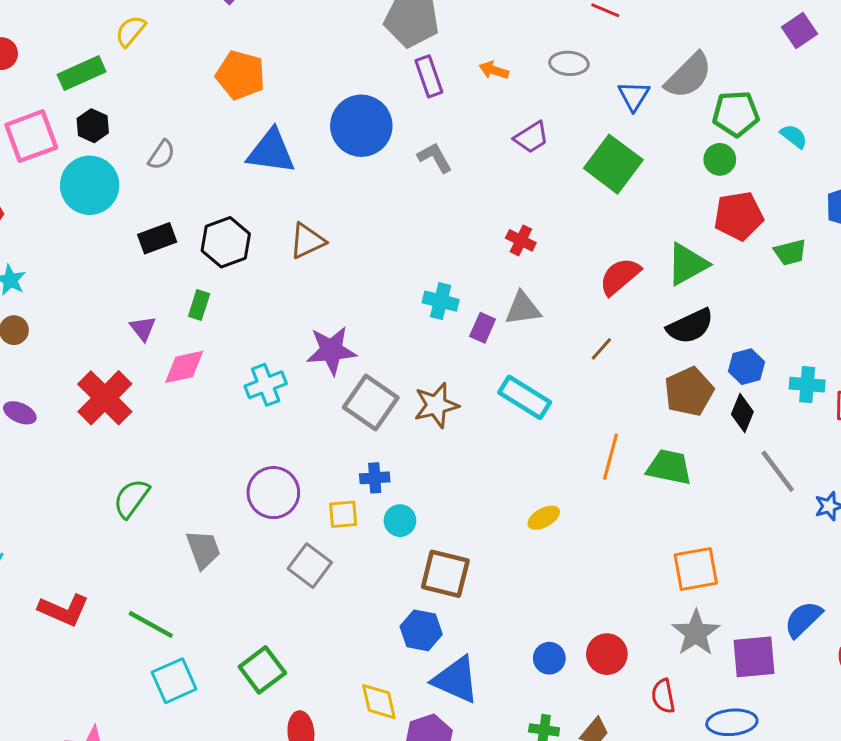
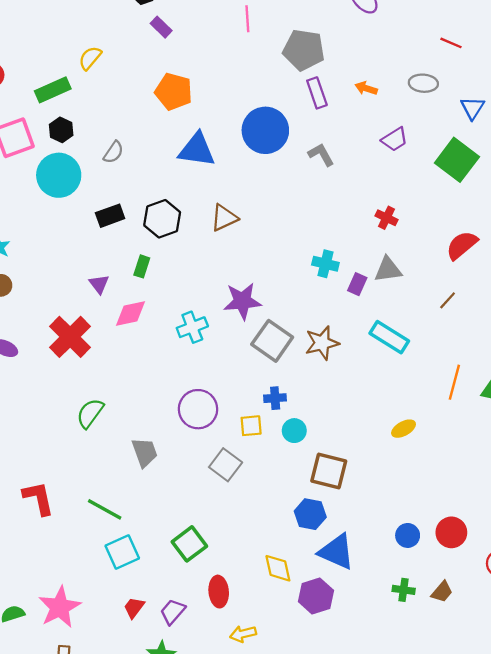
red L-shape: (64, 610) -> (38, 498), turned -126

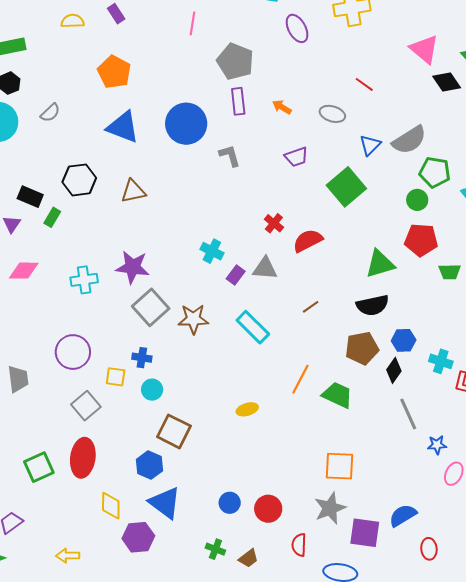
yellow semicircle: (90, 58) -> (73, 21), moved, turned 35
black rectangle: (110, 216) -> (30, 197), moved, turned 30
red semicircle: (462, 245) -> (308, 241), moved
pink diamond: (130, 313) -> (24, 271), moved
red ellipse: (219, 592) -> (83, 458), moved, size x1.4

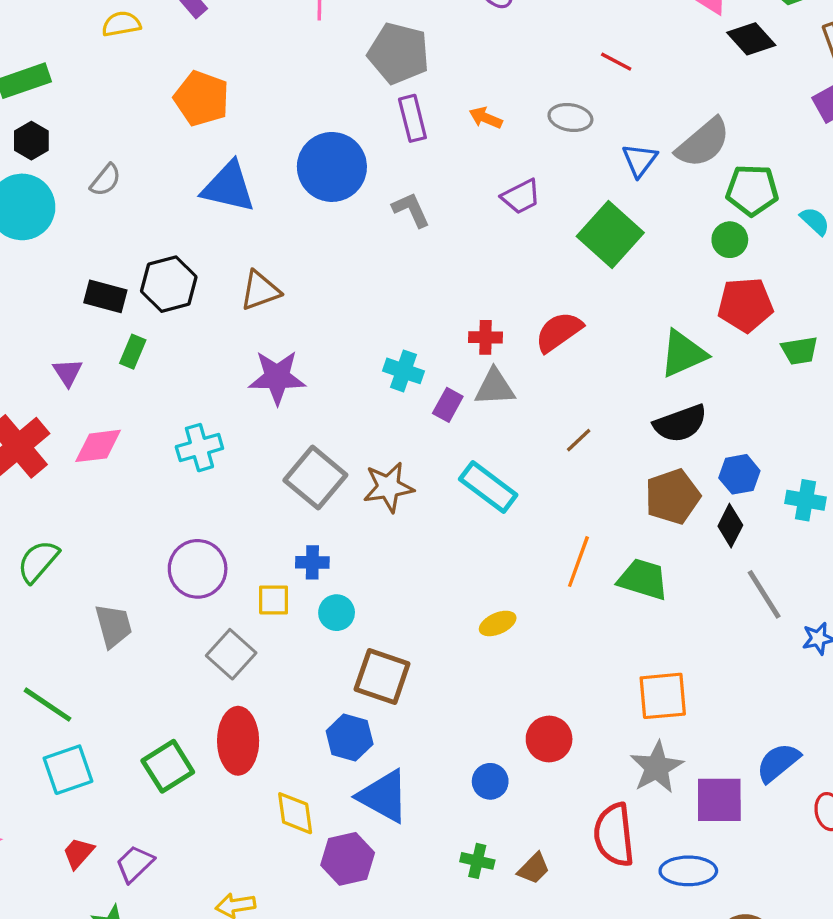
black rectangle: (30, 197) -> (105, 296), moved
red cross: (274, 223) -> (486, 337), moved, turned -30
purple star: (133, 267) -> (277, 377), moved
red circle: (268, 509) -> (549, 739), moved
red semicircle: (299, 545) -> (614, 835), size x1.6

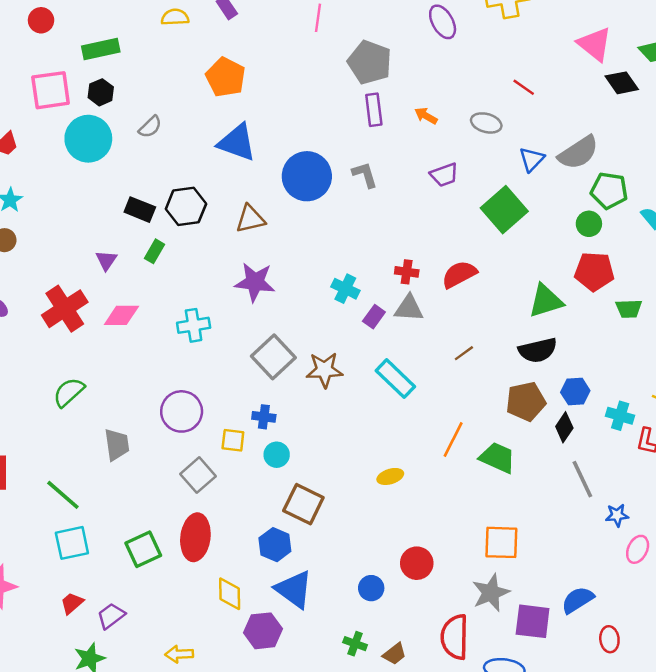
blue circle: (332, 167) -> (307, 176), moved

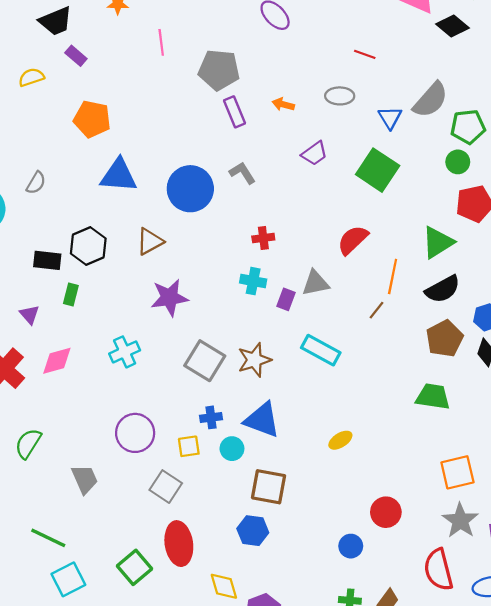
red cross: (407, 272) -> (263, 238), moved
orange line: (453, 440) -> (393, 276), moved
blue triangle: (294, 589) -> (262, 420), moved

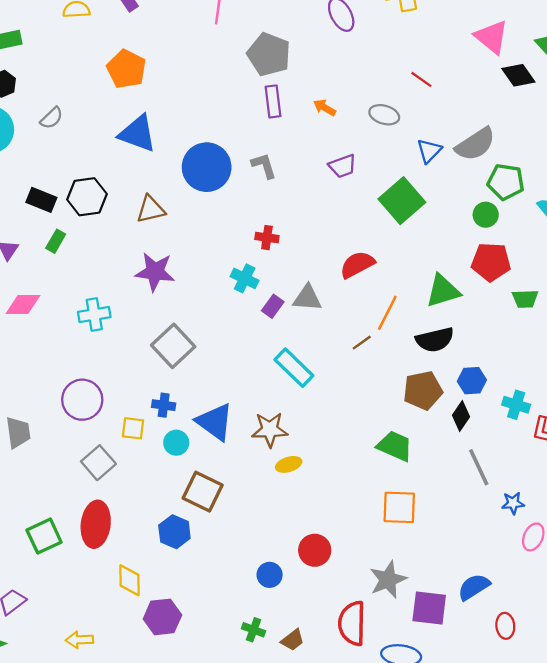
brown star: (254, 360) -> (270, 430), moved
orange square: (457, 472) -> (399, 507), moved

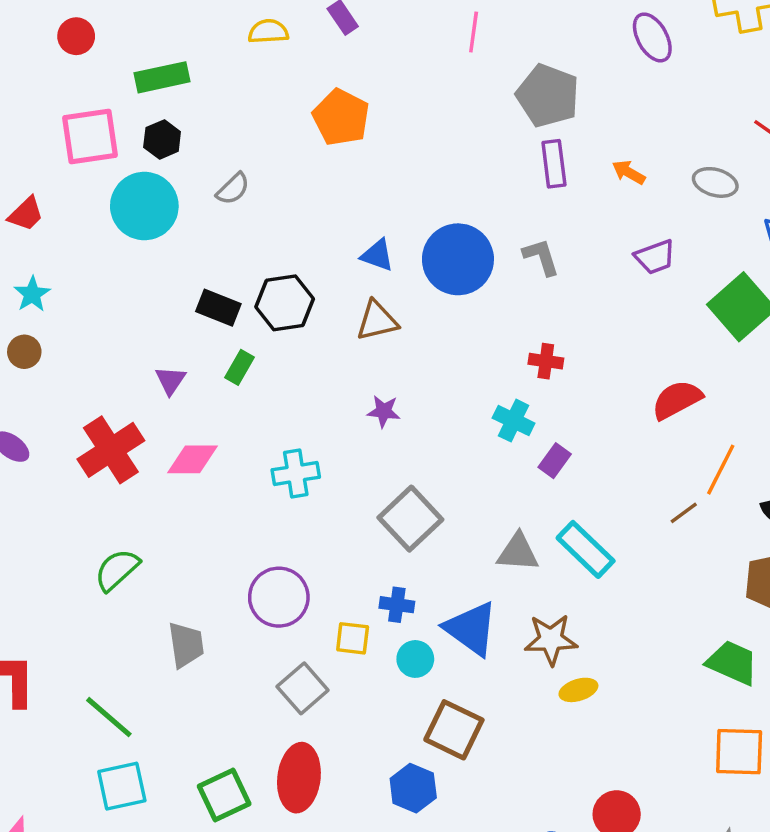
blue triangle: (138, 134) -> (377, 255), moved, size x0.6
purple star: (155, 272) -> (384, 411), size x0.6
gray triangle: (307, 298) -> (518, 552), moved

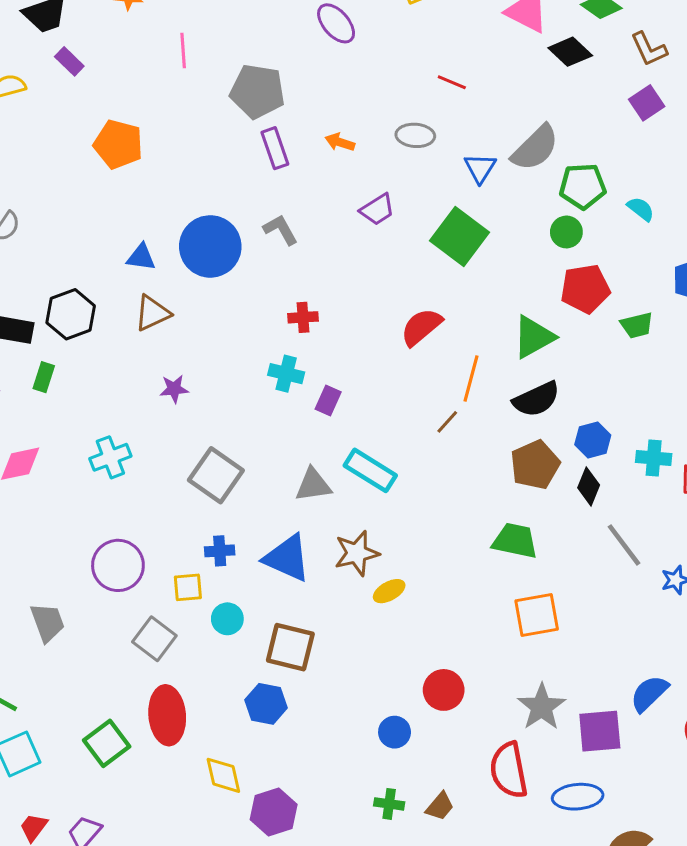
orange pentagon: (341, 117) -> (118, 144), moved
cyan circle: (415, 659) -> (227, 619), moved

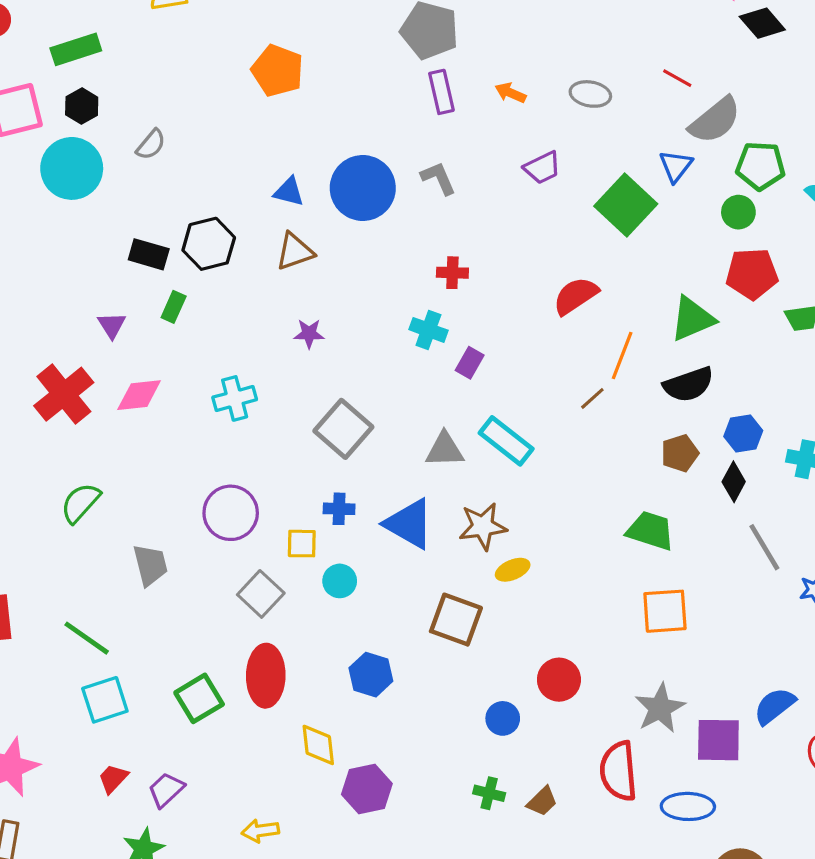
red line: (452, 82) -> (677, 78), moved
blue triangle: (480, 168) -> (676, 166), moved
brown pentagon: (535, 465) -> (680, 453), size x0.7
brown square: (290, 647) -> (456, 620), moved

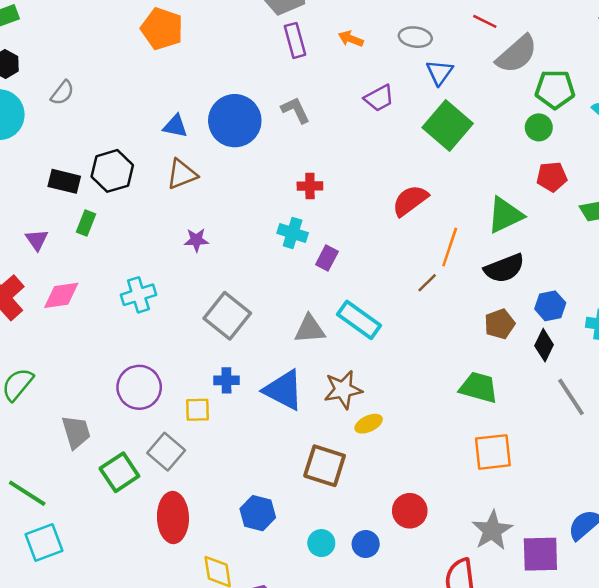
blue triangle: (676, 166) -> (440, 72), moved
red pentagon: (752, 274) -> (552, 177), size x0.7
cyan circle: (340, 581) -> (321, 543), moved
green square: (199, 698) -> (119, 472), moved

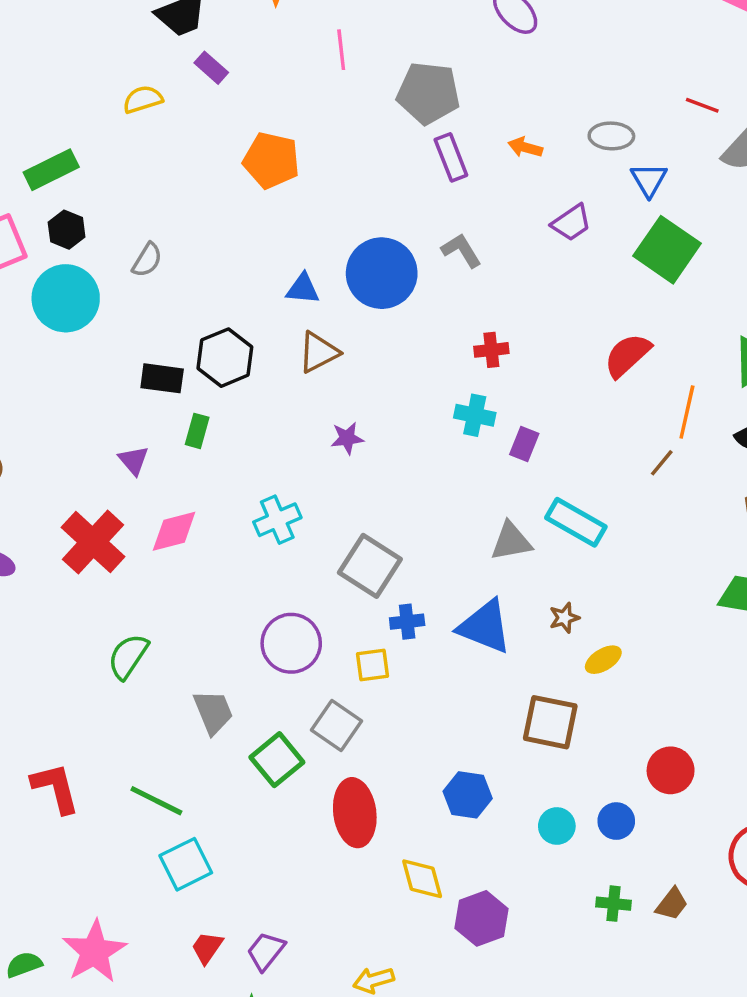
gray square: (227, 316) -> (370, 566), moved
brown star: (343, 390) -> (564, 618), size x0.6

